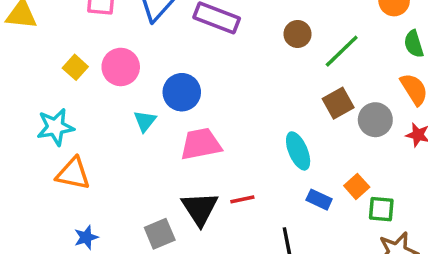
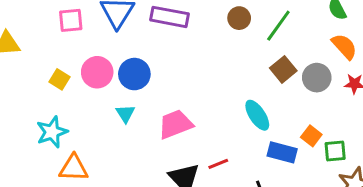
blue circle: (182, 92) -> (134, 74), moved
blue rectangle: (319, 200) -> (282, 152), size x1.4

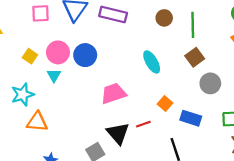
green line: (278, 26) -> (193, 25), turned -40
gray circle: (317, 78) -> (210, 83), moved
cyan triangle: (125, 113) -> (54, 75), moved
cyan ellipse: (257, 115) -> (152, 62), moved
orange square: (311, 136) -> (165, 103), moved

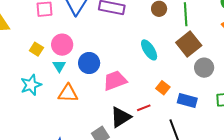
blue circle: (85, 55) -> (89, 63), moved
brown square: (195, 57) -> (189, 44), size x1.4
orange triangle: (37, 122) -> (68, 93), moved
black triangle: (118, 133) -> (121, 117), turned 40

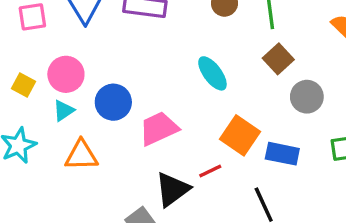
brown square: (189, 44) -> (278, 59), size x0.7
cyan triangle: (59, 66) -> (64, 111), turned 32
orange square: (163, 88) -> (240, 135), size x1.6

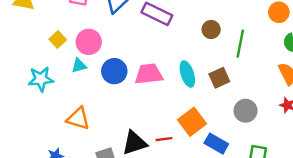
brown square: (278, 59) -> (219, 78), moved
pink trapezoid: (159, 129) -> (149, 74), moved
orange triangle: (81, 155) -> (78, 119), moved

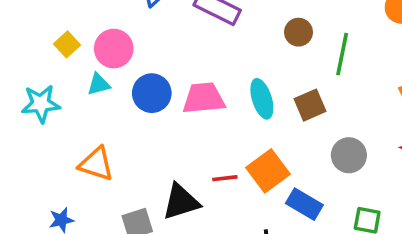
red line: (164, 139) -> (225, 178), moved

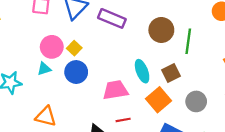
brown circle: (299, 32) -> (161, 30), size x1.5
yellow square: (67, 44) -> (74, 48), moved
pink trapezoid: (204, 98) -> (115, 90), moved
orange square: (268, 171) -> (159, 100), moved

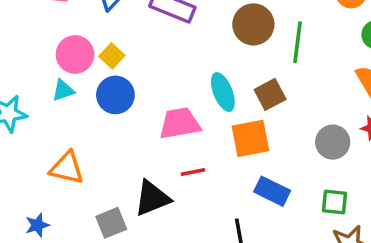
orange square: (159, 100) -> (250, 138), turned 30
gray circle: (196, 101) -> (333, 142), moved

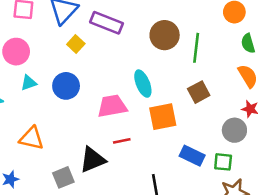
pink circle: (75, 54) -> (16, 52), moved
yellow square: (112, 56) -> (76, 44), moved
brown square: (270, 94) -> (199, 92), moved
gray circle: (333, 142) -> (234, 130), moved
blue rectangle: (272, 191) -> (192, 156), moved

